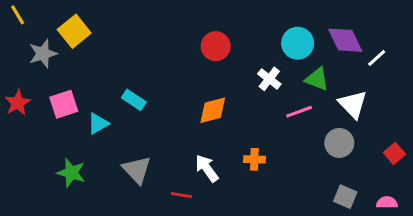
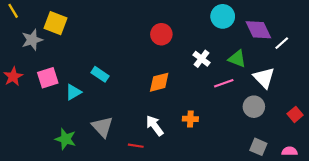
yellow square: (74, 31) -> (55, 23), turned -30
cyan circle: (298, 43) -> (223, 16), moved
green star: (71, 173) -> (66, 139), moved

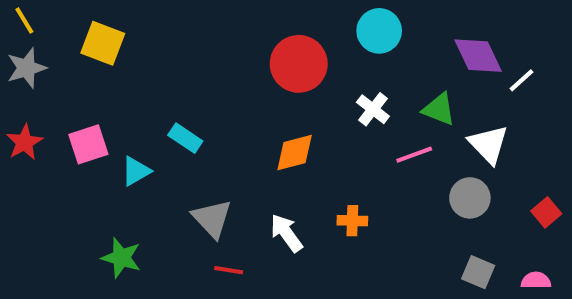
cyan circle: (223, 16) -> (379, 31), moved
red circle: (161, 34) -> (299, 64), size x1.4
gray star: (32, 40) -> (26, 68), moved
gray triangle: (102, 127) -> (212, 219), moved
red line: (136, 146) -> (229, 270), moved

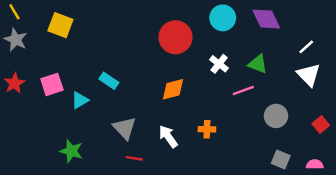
purple diamond: (478, 56) -> (266, 19), moved
gray star: (26, 68) -> (16, 40), turned -30
white triangle: (488, 144) -> (309, 75), moved

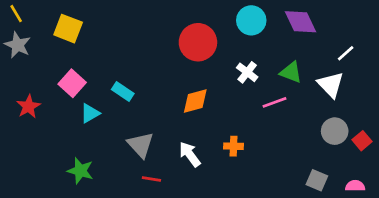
white triangle: (309, 75) -> (331, 85), moved
red star: (14, 83) -> (28, 106), moved
pink square: (52, 84) -> (72, 83), moved, turned -30
gray circle: (276, 116) -> (335, 131), moved

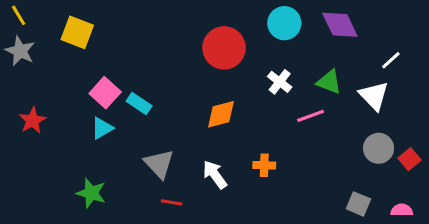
pink square: (72, 83) -> (105, 93), moved

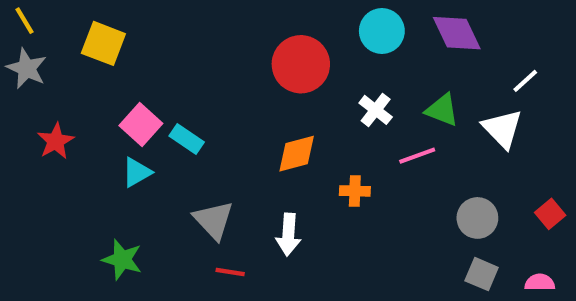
red star: (32, 120) -> (56, 141), moved
gray circle: (379, 148) -> (477, 218), moved
orange cross: (264, 165) -> (355, 191), moved
white arrow: (215, 175) -> (288, 235), turned -140

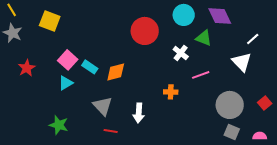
green triangle: (442, 110) -> (204, 38), moved
orange diamond: (297, 154) -> (116, 72), moved
gray circle: (477, 218) -> (230, 105), size x1.4

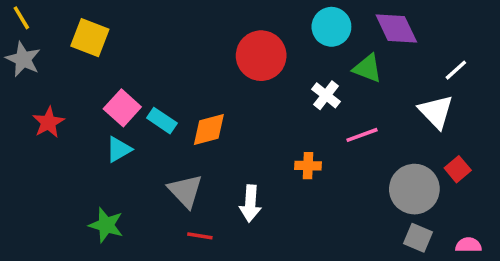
red square: (265, 103) -> (458, 169), moved

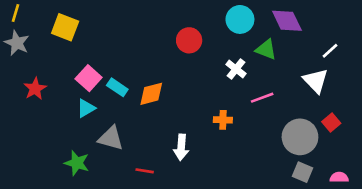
yellow line: (21, 18) -> (15, 13), turned 48
red circle: (261, 56) -> (189, 40), size x0.7
gray triangle: (185, 191) -> (111, 138), moved, turned -32

